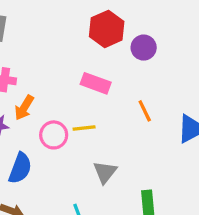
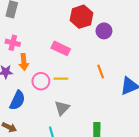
pink rectangle: (96, 83) -> (61, 48), moved
orange arrow: (24, 108) -> (24, 62), turned -42
gray triangle: (105, 172) -> (62, 108), moved

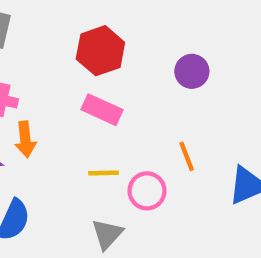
red hexagon: (81, 17) -> (100, 51), moved
pink circle: (41, 81) -> (147, 191), moved

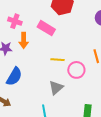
pink rectangle: (102, 110) -> (46, 28), moved

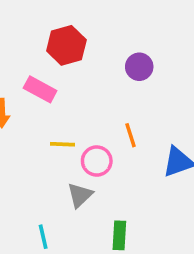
gray triangle: (56, 88) -> (80, 195), moved

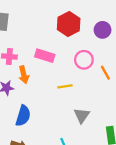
red hexagon: (66, 45) -> (69, 24), moved
pink circle: (97, 161) -> (84, 60), moved

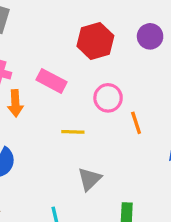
purple circle: (103, 30) -> (150, 36), moved

